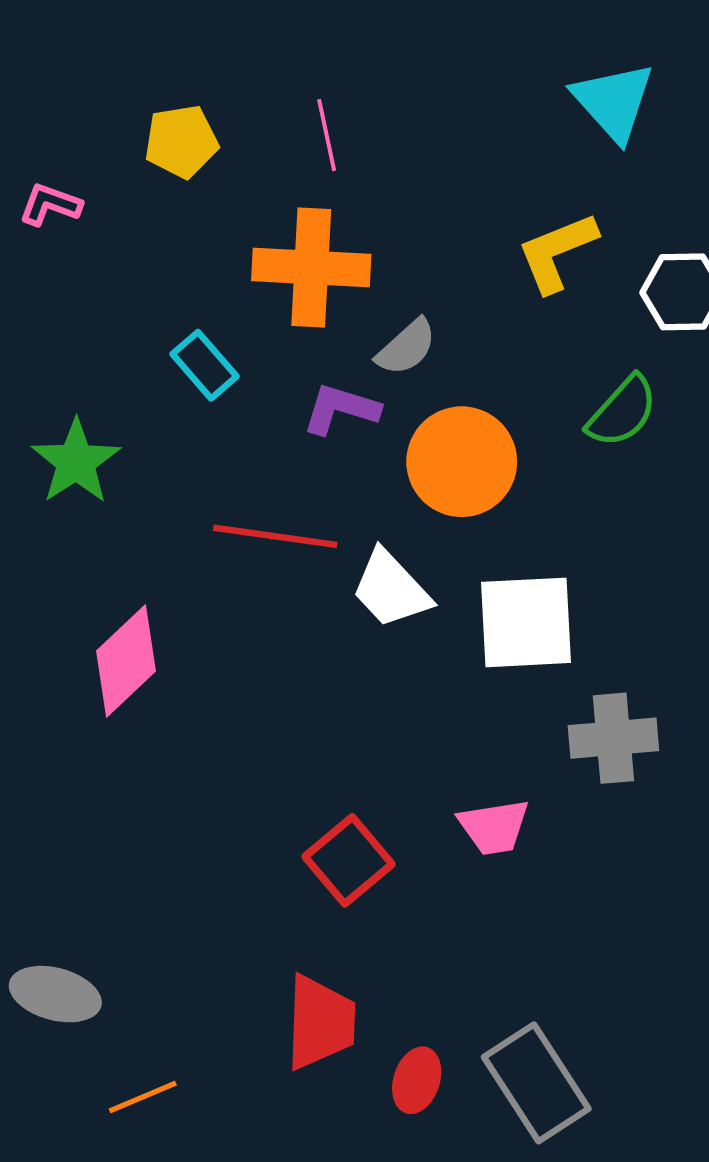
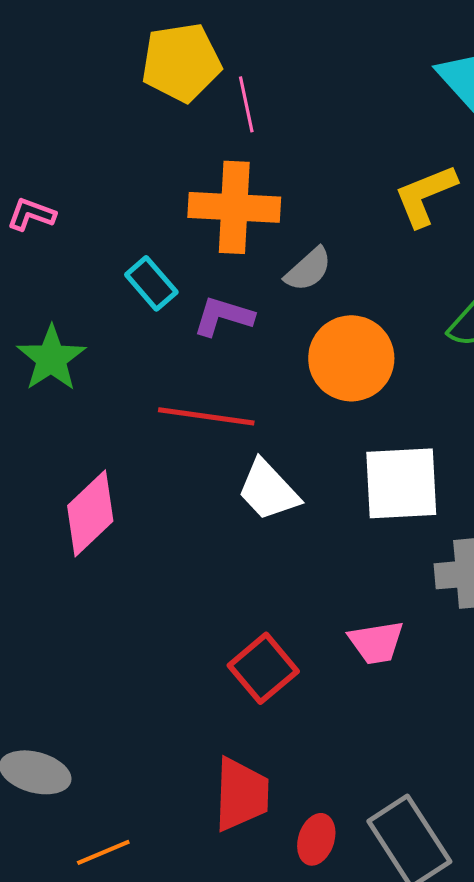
yellow pentagon: (181, 141) -> (181, 62), moved, size x1.4
pink L-shape: (50, 204) -> (31, 214), moved
purple L-shape: (341, 409) -> (223, 316), moved
white trapezoid: (391, 589) -> (268, 490), moved

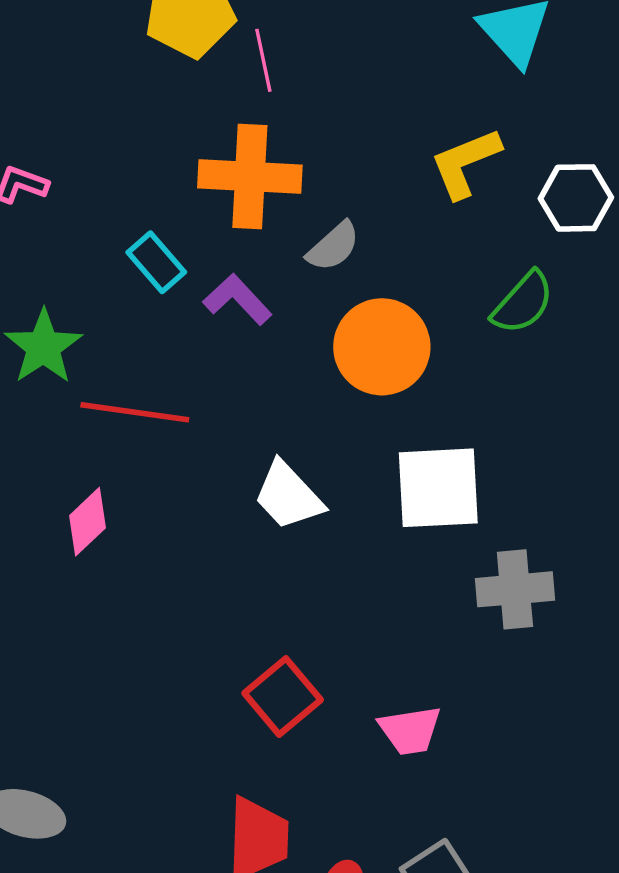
purple L-shape: (223, 316) -> (237, 299), turned 30
red line: (206, 416) -> (135, 412), moved
pink diamond: (90, 513) -> (87, 522), size x0.7
pink trapezoid: (376, 642) -> (410, 730), moved

